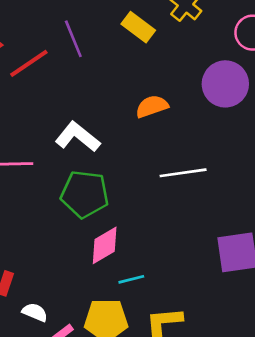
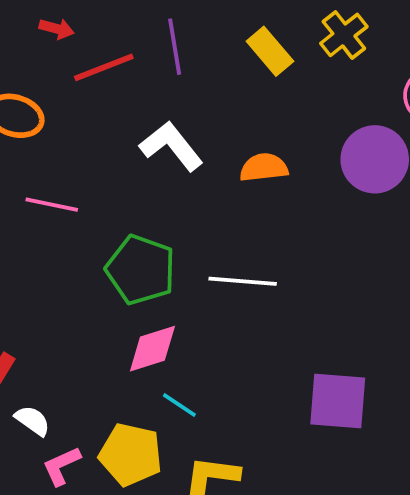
white L-shape: (78, 137) -> (171, 146), moved
white line: (183, 173) -> (243, 281), moved
cyan line: (131, 279) -> (179, 405), turned 35

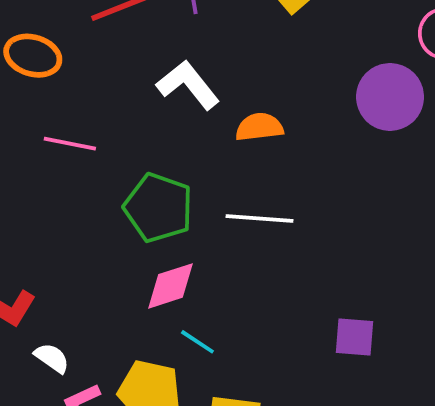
orange semicircle: (264, 167) -> (259, 127), moved
purple square: (338, 401) -> (355, 337), size x0.7

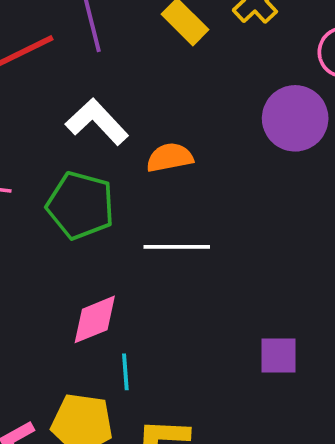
green pentagon: (158, 208) -> (80, 205), moved
cyan line: (197, 342) -> (125, 372), turned 57

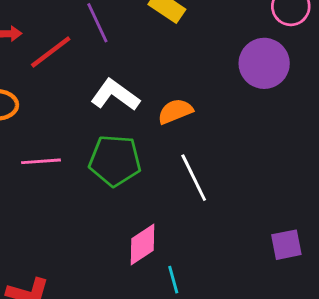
white line: (177, 247) -> (194, 178), turned 75

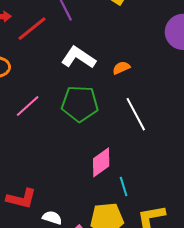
orange semicircle: (175, 111) -> (121, 68), size x0.7
pink line: (41, 161) -> (28, 106), turned -36

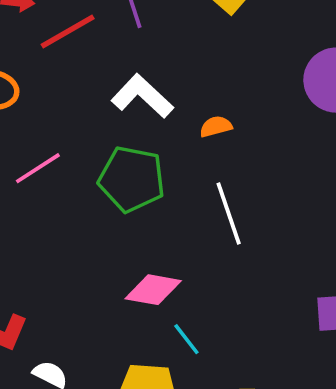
pink diamond: (101, 162) -> (153, 290), turned 36
cyan line: (124, 187) -> (186, 339), turned -30

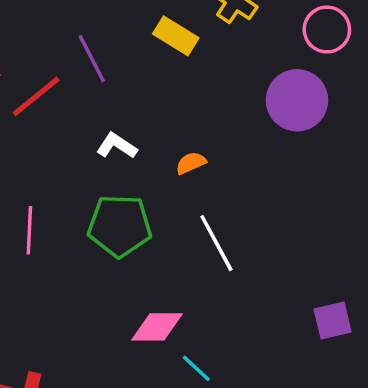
white L-shape: (142, 96) -> (117, 146), size x0.7
pink line: (38, 168) -> (29, 230), turned -45

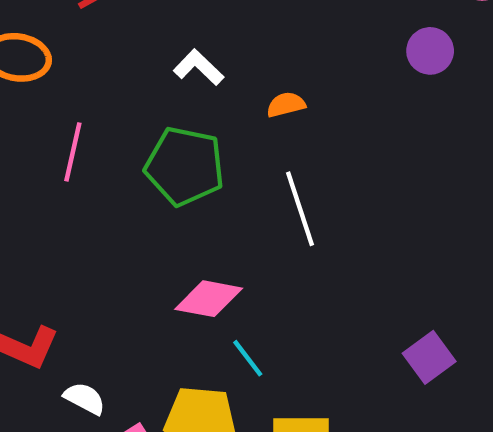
purple circle: (297, 100) -> (430, 51), size x0.6
purple square: (333, 320) -> (429, 357), moved, turned -33

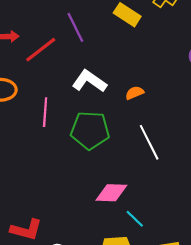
white L-shape: (199, 67) -> (89, 81), size x1.4
pink line: (73, 152) -> (45, 112), moved

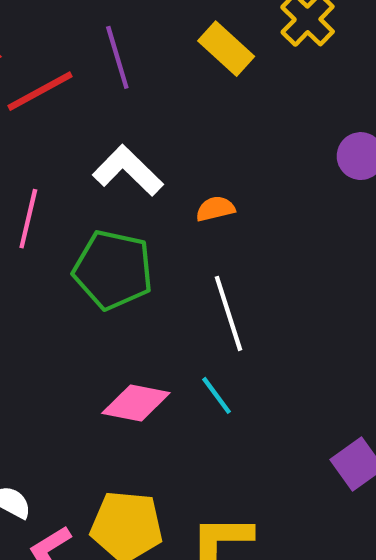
cyan line: (135, 219) -> (217, 395), moved

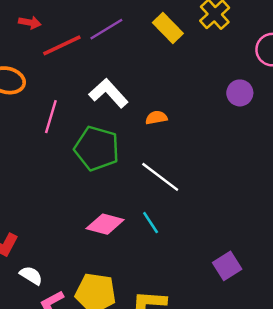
purple line: (117, 57) -> (106, 29), turned 72
white line: (228, 313) -> (160, 177), turned -39

